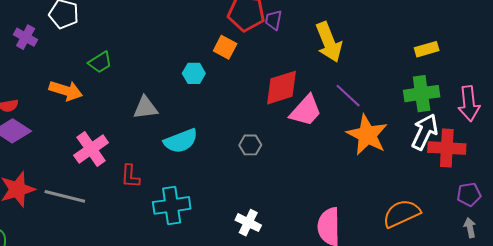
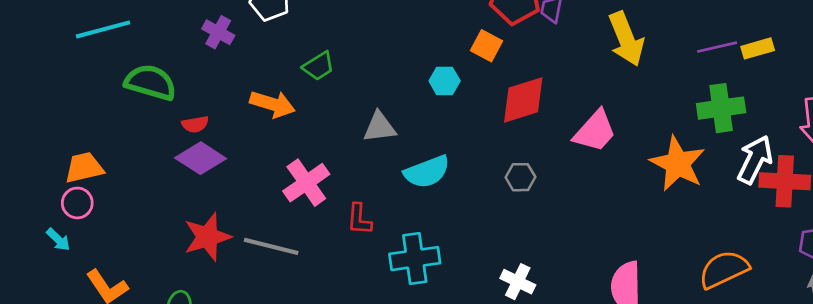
red diamond: (282, 88) -> (523, 100), moved
green cross: (422, 94) -> (721, 108), moved
purple line: (348, 96) -> (717, 47), moved, turned -56

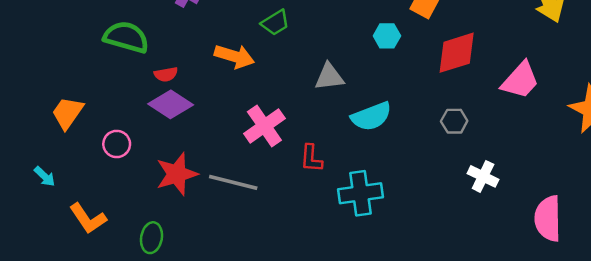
orange trapezoid: (84, 168) -> (67, 113), turned -42
pink circle: (77, 203) -> (117, 144), moved
white cross: (518, 282) -> (483, 176), moved

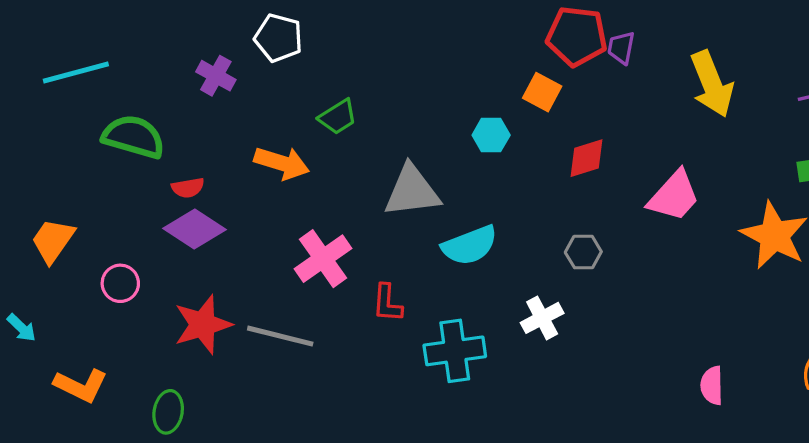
red diamond: (457, 53) -> (587, 158), size x0.7
gray triangle: (329, 77) -> (412, 191), size x1.4
white cross: (483, 176) -> (542, 318), moved, turned 36
orange L-shape: (88, 218) -> (81, 385), turned -30
pink semicircle: (548, 218) -> (712, 385), size x0.6

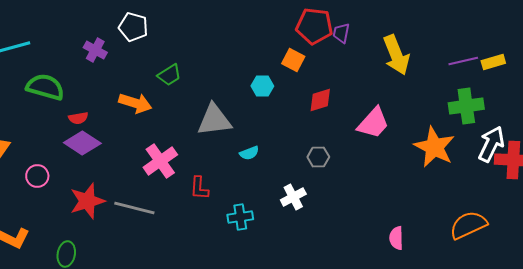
cyan semicircle: (470, 245) -> (249, 153), size x0.6
cyan cross: (455, 351) -> (240, 217), size x0.7

